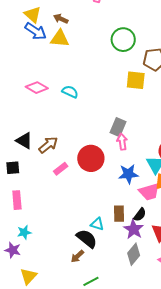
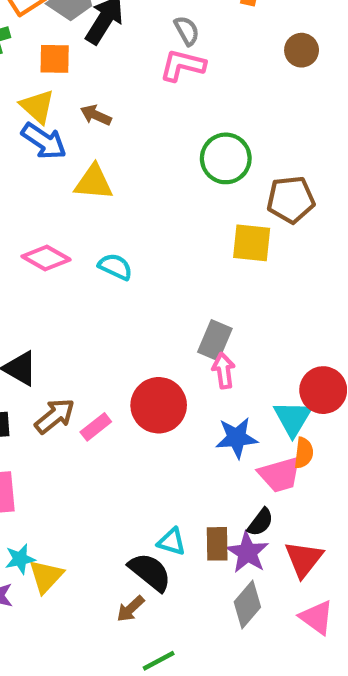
yellow triangle: (60, 39) -> (94, 182), moved
brown arrow: (48, 145) -> (55, 416), moved
brown rectangle: (119, 214) -> (217, 544), moved
yellow triangle: (28, 276) -> (46, 576), moved

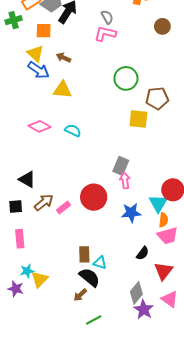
pink trapezoid: (280, 475) -> (168, 236), moved
brown rectangle: (217, 544) -> (84, 254), moved
purple star: (247, 552) -> (144, 310), moved

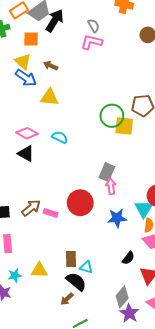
green circle: (126, 78) -> (112, 116), moved
black triangle: (27, 179) -> (26, 154), moved
pink rectangle: (63, 208) -> (51, 213), turned 56
yellow triangle: (40, 279) -> (39, 270), moved, turned 48

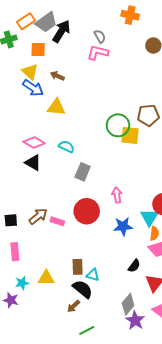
gray rectangle: (107, 172) -> (83, 172), moved

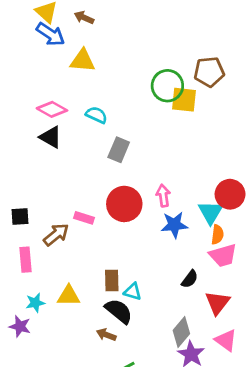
pink arrow: (117, 195) -> (163, 196), moved
brown arrow: (38, 216) -> (56, 235), moved
brown arrow: (74, 306) -> (106, 335), turned 64

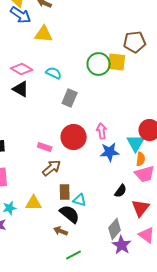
green circle: (167, 86) -> (99, 64), moved
brown arrow: (56, 235) -> (52, 168), moved

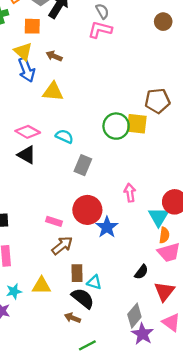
blue arrow: (21, 15) -> (27, 70), turned 35
pink arrow: (102, 131) -> (130, 193), moved
blue star: (110, 152) -> (107, 227), moved, turned -30

